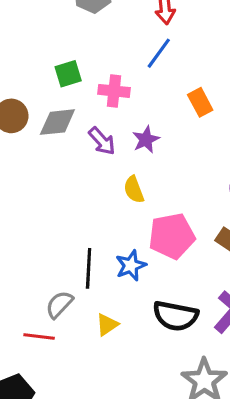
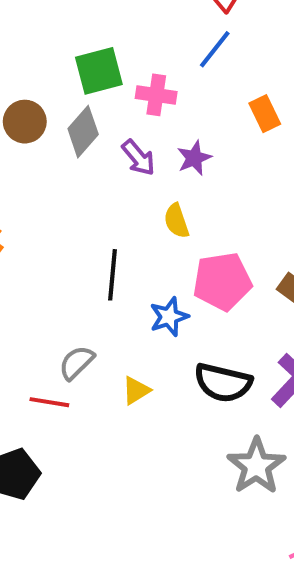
green square: (68, 74) -> (99, 71), size x1.4
gray diamond: (57, 122) -> (83, 132), turned -45
black line: (89, 268) -> (112, 275), moved

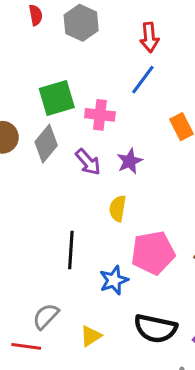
yellow semicircle: (176, 221) -> (118, 208), turned 30

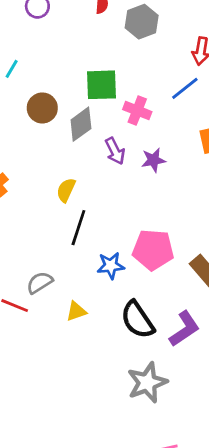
yellow semicircle: (118, 208) -> (66, 190), moved
black semicircle: (156, 328) -> (137, 320), turned 30

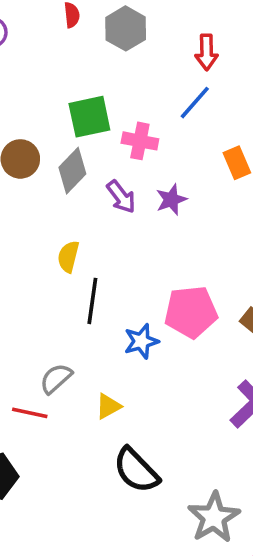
black semicircle: (137, 320) -> (136, 470), moved
gray star: (147, 383) -> (214, 517), moved

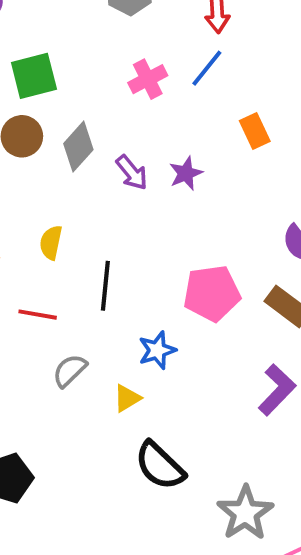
green square: (89, 117) -> (34, 76), moved
pink cross: (140, 141) -> (148, 79), moved, turned -36
yellow semicircle: (68, 257) -> (51, 243), moved
blue star: (141, 341) -> (157, 350), moved
red line: (30, 413) -> (38, 315), moved

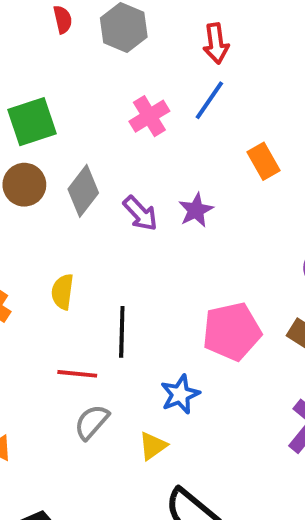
red line: (38, 315) -> (77, 374), moved

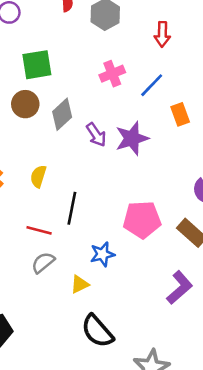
blue line: (209, 100) -> (152, 85), moved
purple star: (196, 210) -> (132, 138), size x1.5

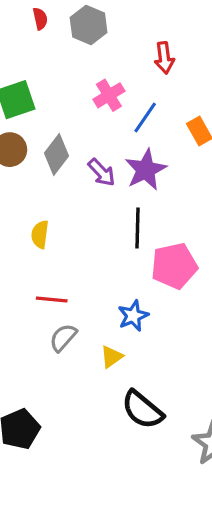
red arrow: (162, 34) -> (164, 58), moved
blue line: (152, 85) -> (145, 117), moved
black line: (72, 208) -> (137, 228), moved

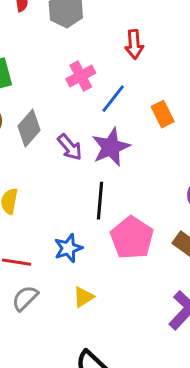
pink pentagon: (174, 266) -> (132, 238), turned -30
blue star: (133, 316) -> (68, 248), moved
yellow triangle: (112, 357) -> (83, 297), moved

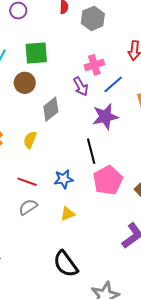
gray diamond: (29, 128) -> (51, 109), moved
purple arrow: (70, 147) -> (81, 86), moved
black line: (100, 201) -> (91, 151), turned -30

